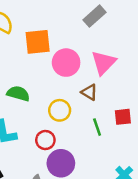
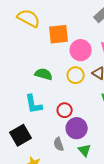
yellow circle: (60, 110) -> (76, 75), moved

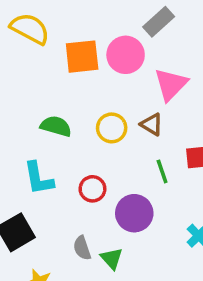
pink circle: (81, 50) -> (126, 55), moved
purple circle: (77, 128) -> (134, 213), moved
green triangle: (85, 150) -> (112, 258), moved

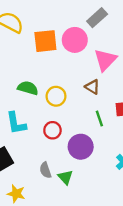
yellow circle: (112, 128) -> (56, 96), moved

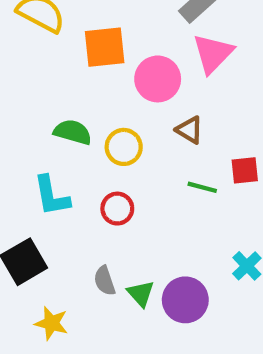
pink circle: (75, 40) -> (158, 79), moved
pink triangle: (105, 60) -> (213, 53), moved
green line: (99, 119) -> (202, 187), turned -56
purple circle: (81, 147) -> (185, 300), moved

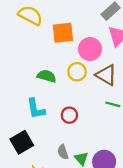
brown triangle: (190, 130) -> (106, 75), size x1.5
yellow circle: (124, 147) -> (77, 72), moved

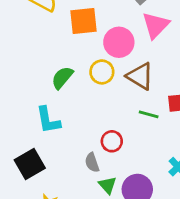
green semicircle: (47, 76) -> (62, 78), turned -66
red circle: (69, 115) -> (112, 141), moved
gray semicircle: (63, 152) -> (92, 163), moved

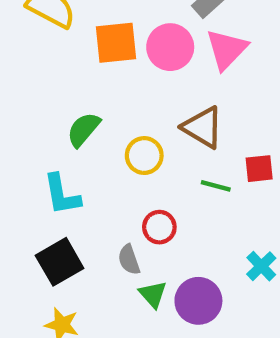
pink circle: (119, 42) -> (170, 47), moved
yellow circle: (102, 72) -> (144, 156), moved
black square: (30, 164) -> (60, 262), moved

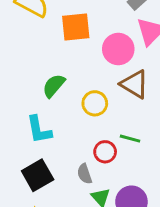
pink circle: (170, 47) -> (118, 49), moved
green line: (216, 186) -> (130, 139), moved

